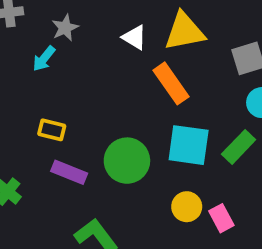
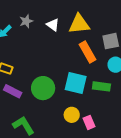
gray star: (65, 28) -> (26, 21), moved
orange rectangle: (171, 83) -> (88, 52), moved
green rectangle: (239, 147) -> (101, 86), turned 48

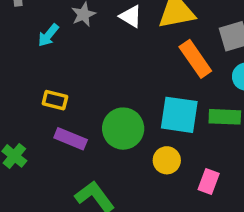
yellow circle: (72, 115) -> (167, 160), moved
pink rectangle: (89, 122) -> (209, 182), turned 48

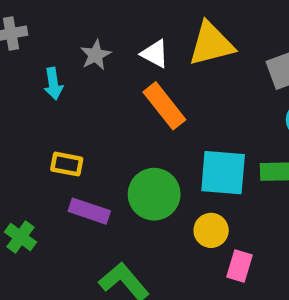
cyan arrow: (48, 35) -> (53, 84), turned -45
orange rectangle: (195, 59) -> (164, 106), moved
pink rectangle: (209, 182) -> (239, 266), moved

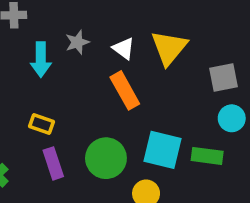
yellow triangle: (211, 44) -> (169, 48), turned -45
cyan arrow: (53, 84) -> (41, 60), size x1.4
purple rectangle: (89, 211) -> (53, 163), turned 44

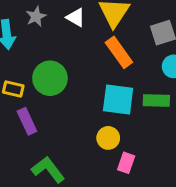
orange rectangle: (125, 90) -> (119, 52), moved
green circle: (106, 158) -> (50, 78), moved

